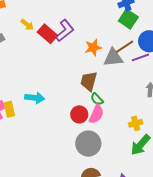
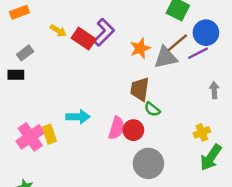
pink semicircle: (96, 114) -> (117, 128), moved

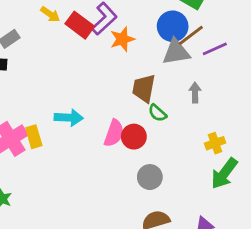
blue circle: (206, 33) -> (173, 26), moved
orange star: (140, 48) -> (122, 39), moved
gray arrow: (214, 90) -> (195, 93), moved
gray circle: (148, 163) -> (150, 177), size x0.7

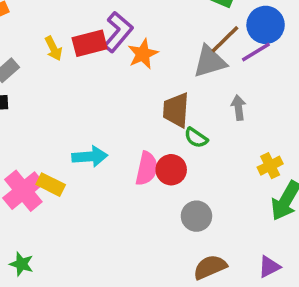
yellow arrow: (50, 14) -> (53, 48), moved, turned 36
red rectangle: (80, 25) -> (90, 43), turned -44
blue circle: (173, 26) -> (266, 25), moved
yellow rectangle: (34, 137) -> (51, 185), turned -40

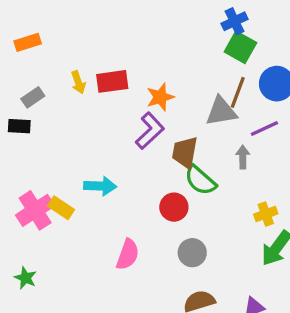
purple L-shape: (118, 32) -> (150, 131), moved
brown line: (225, 39) -> (238, 92), turned -32
purple line: (256, 52) -> (264, 128), moved
green semicircle: (196, 138) -> (200, 180), size x1.5
pink semicircle: (147, 169) -> (128, 254), moved

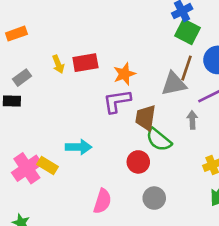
purple L-shape: (150, 131) -> (117, 101), turned -144

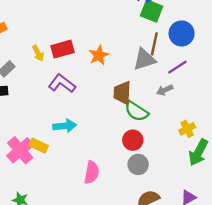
purple L-shape: (117, 101) -> (62, 84), moved, turned 52
gray arrow: (192, 120) -> (165, 90), turned -105
red circle: (138, 162) -> (133, 140), moved

